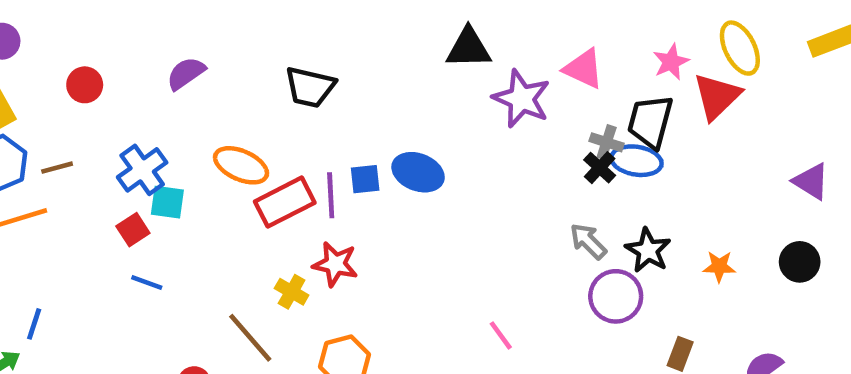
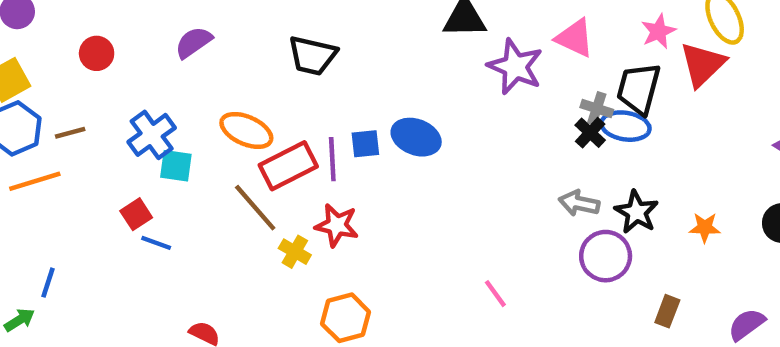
red square: (133, 230) -> (136, 214), moved
gray arrow: (588, 241) -> (579, 203), turned -33
brown line: (250, 338) -> (255, 208), moved

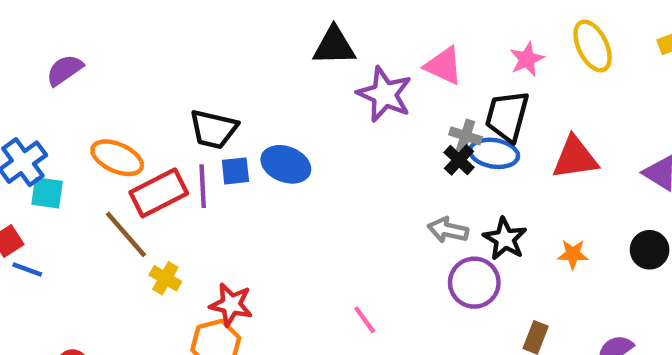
black trapezoid: (312, 56) -> (214, 129), moved
red triangle: (703, 64) -> (575, 158), moved, turned 36
red star: (337, 225) -> (231, 305), moved

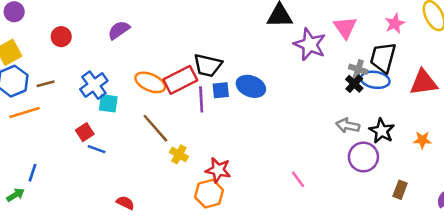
pink triangle: (444, 66) -> (345, 27), turned 30
red rectangle: (159, 193) -> (180, 80), moved

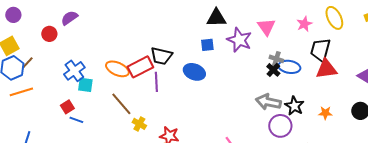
purple semicircle: (119, 30) -> (69, 18), moved
black trapezoid: (383, 58) -> (320, 50), moved
brown line: (46, 84) -> (27, 63), moved, turned -32
blue square: (221, 90) -> (207, 45), moved
gray arrow: (348, 126) -> (268, 102), size x1.4

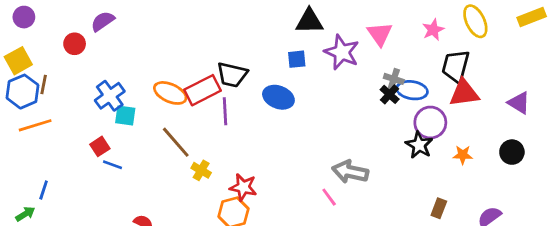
brown line: (27, 63) -> (44, 85), turned -32
gray arrow: (268, 102) -> (350, 172), moved
purple circle: (280, 126) -> (430, 123), moved

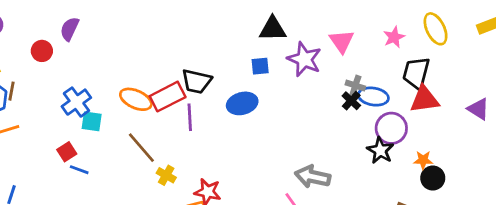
purple semicircle: (103, 21) -> (70, 29), turned -30
blue ellipse: (278, 97) -> (242, 103), turned -36
black circle: (512, 152) -> (433, 178), moved

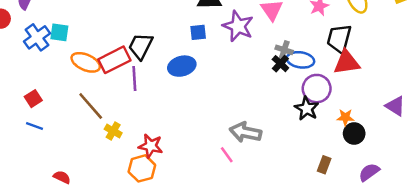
black trapezoid: (197, 81) -> (141, 46), turned 104
blue cross: (76, 102) -> (37, 37), moved
purple triangle: (478, 109) -> (395, 106), moved
cyan square: (92, 121) -> (59, 32), moved
red square: (67, 152) -> (33, 99), moved

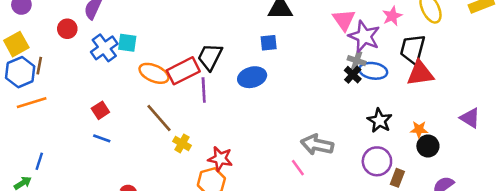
purple star: (238, 26) -> (364, 36), moved
purple circle: (317, 89) -> (377, 161), moved

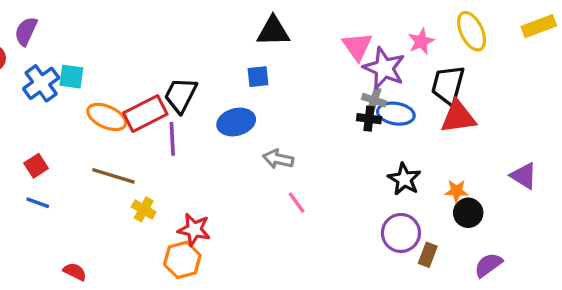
black cross: (353, 75) -> (369, 119), turned -36
brown line: (159, 118) -> (113, 176), turned -32
gray arrow: (317, 145) -> (278, 159), moved, size x0.7
pink line: (298, 168) -> (297, 203), moved

